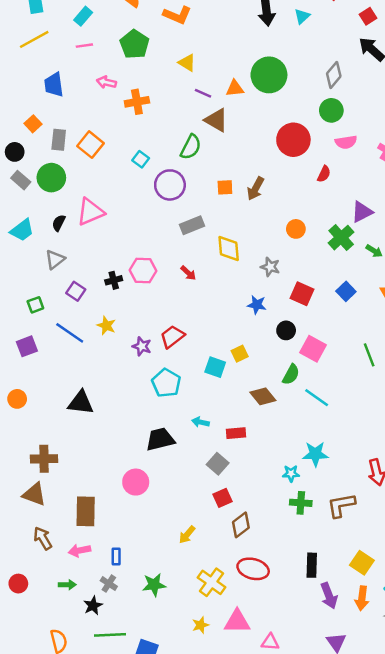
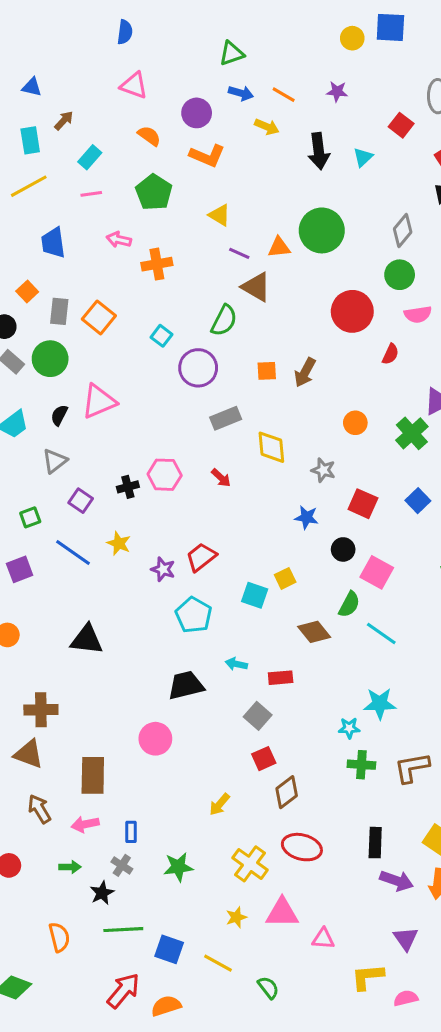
purple arrow: (329, 596) -> (397, 881), turned -50

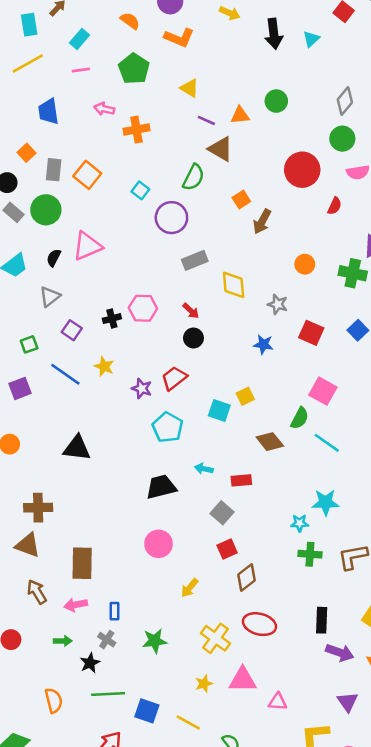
green circle: (322, 230) -> (276, 101), size x0.6
orange square: (267, 371) -> (241, 199), moved, turned -30
green cross: (412, 433) -> (353, 273), turned -36
black circle: (343, 549) -> (193, 338), moved
pink circle: (155, 739) -> (159, 544), moved

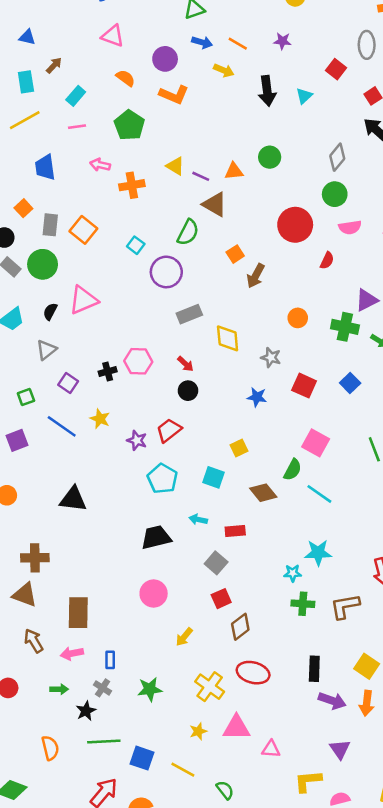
yellow triangle: (190, 88) -> (175, 166), moved
cyan square: (219, 410) -> (214, 477), moved

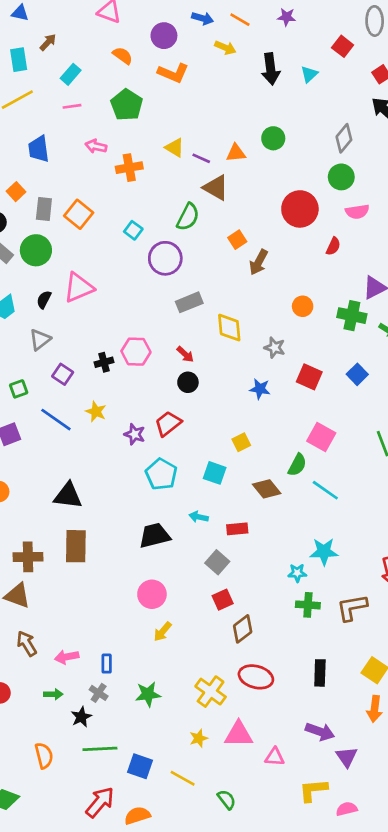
brown rectangle: (78, 613) -> (76, 546), moved
yellow arrow: (184, 637) -> (163, 632), moved
purple arrow: (332, 701) -> (320, 732), moved

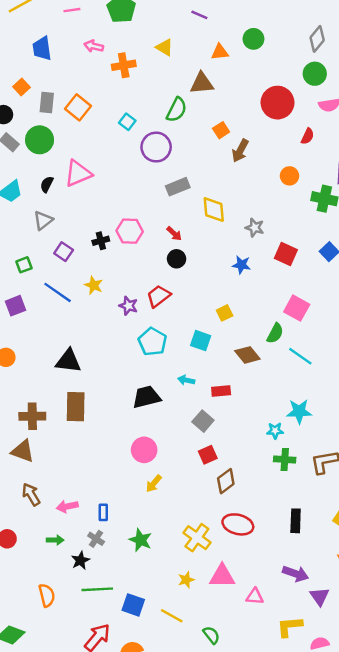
purple line: (201, 158) -> (199, 15), moved
brown triangle: (216, 188) -> (202, 83), turned -35
orange circle: (303, 306) -> (290, 176), moved
green star: (148, 694) -> (140, 540), turned 30

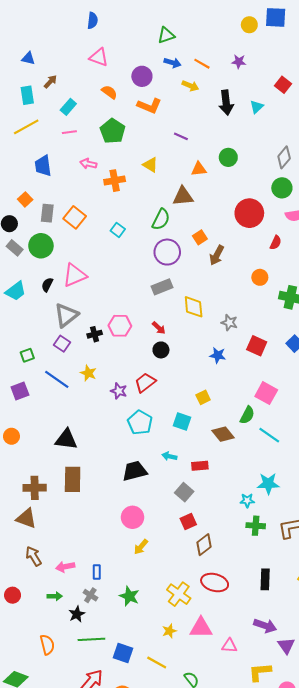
purple circle: (156, 147) -> (167, 252), moved
gray triangle: (43, 220) -> (66, 315), moved, size x1.4

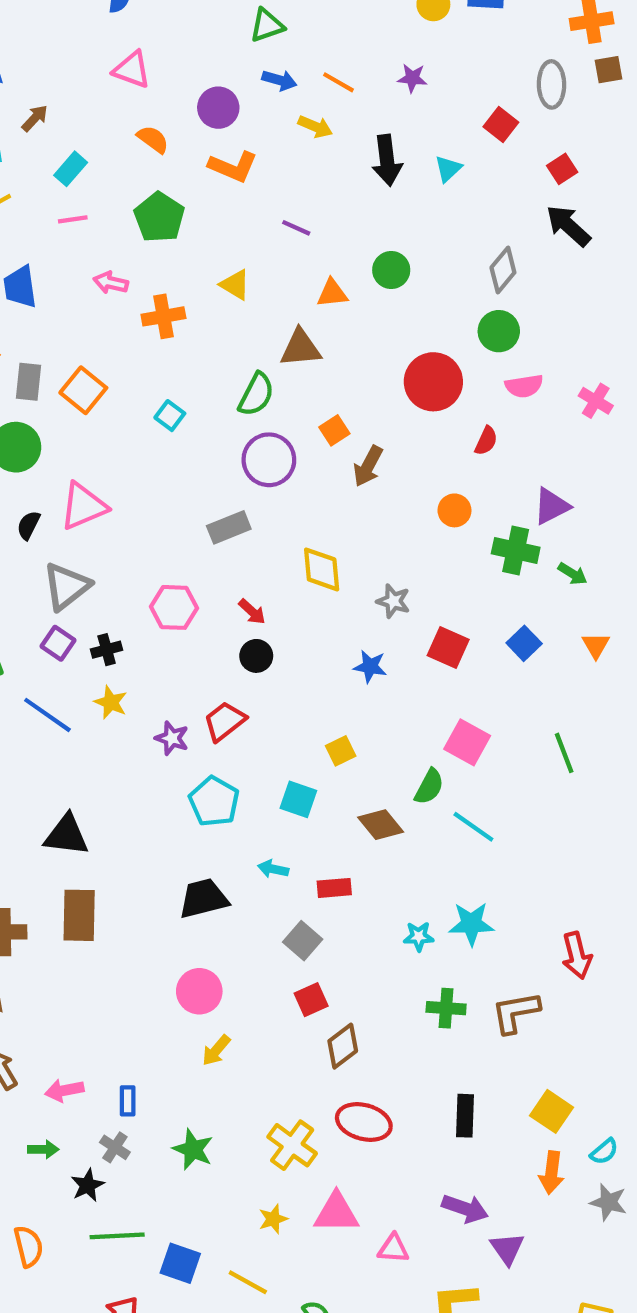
gray rectangle: (162, 287) -> (229, 527), moved
black cross: (95, 334) -> (107, 650), moved
cyan star: (247, 500) -> (419, 936), moved

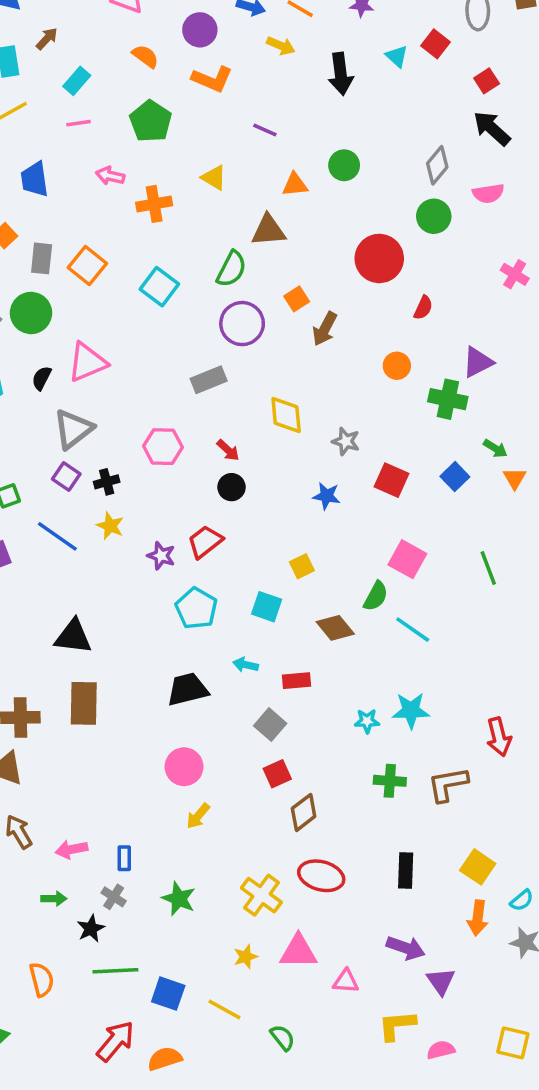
cyan triangle: (448, 169) -> (397, 56), moved, turned -35
pink semicircle: (524, 386) -> (488, 193), moved
cyan square: (170, 416) -> (159, 287), size x1.5
green arrow: (573, 574) -> (495, 448), moved

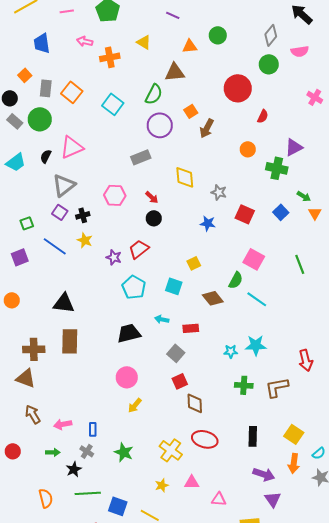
brown diamond: (304, 812) -> (195, 403), turned -55
purple arrow: (406, 948) -> (264, 474), moved
pink triangle: (298, 951) -> (192, 482), size x0.7

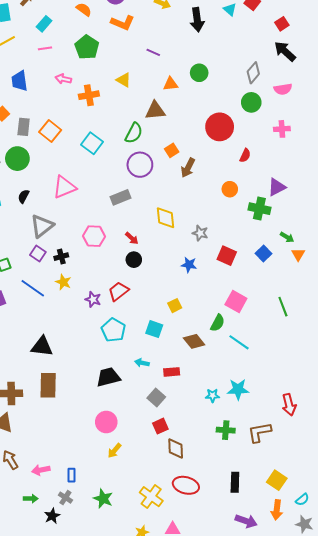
pink cross: (315, 97) -> (282, 129), moved, turned -35
pink triangle: (72, 147) -> (64, 187), moved

